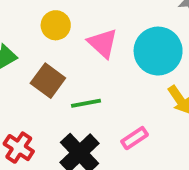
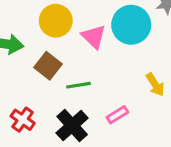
yellow circle: (56, 25) -> (56, 21), size x1.4
cyan circle: (158, 51) -> (131, 25), moved

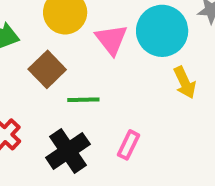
yellow arrow: (155, 85) -> (185, 82), moved
pink rectangle: (117, 115) -> (128, 145), turned -40

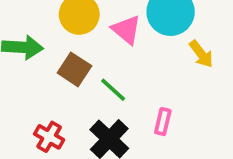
green line: (83, 100) -> (113, 90), turned 56

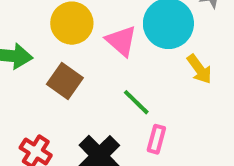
green line: (113, 90) -> (136, 102), moved

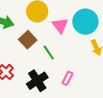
green line: (136, 102) -> (49, 53), moved

